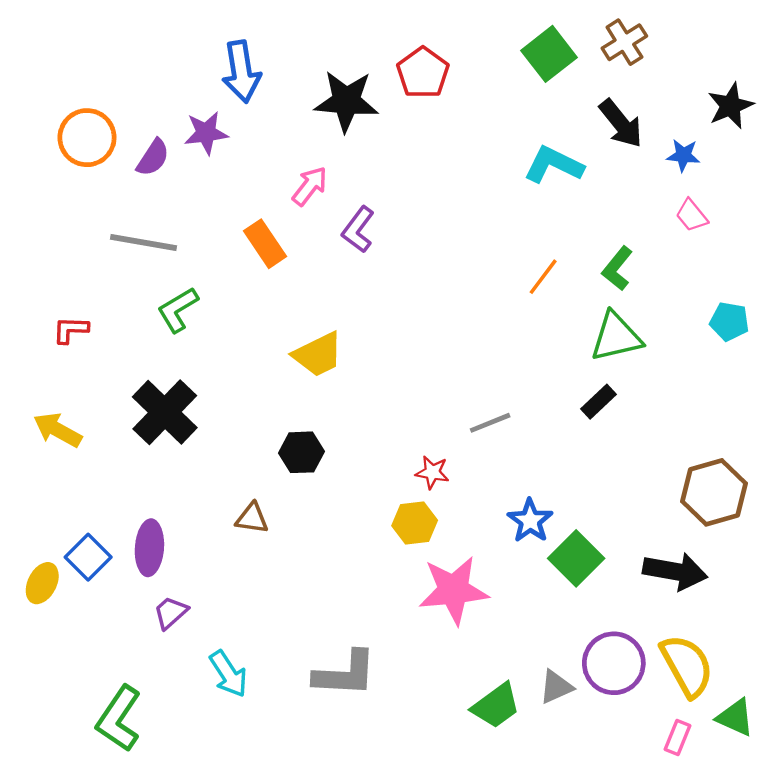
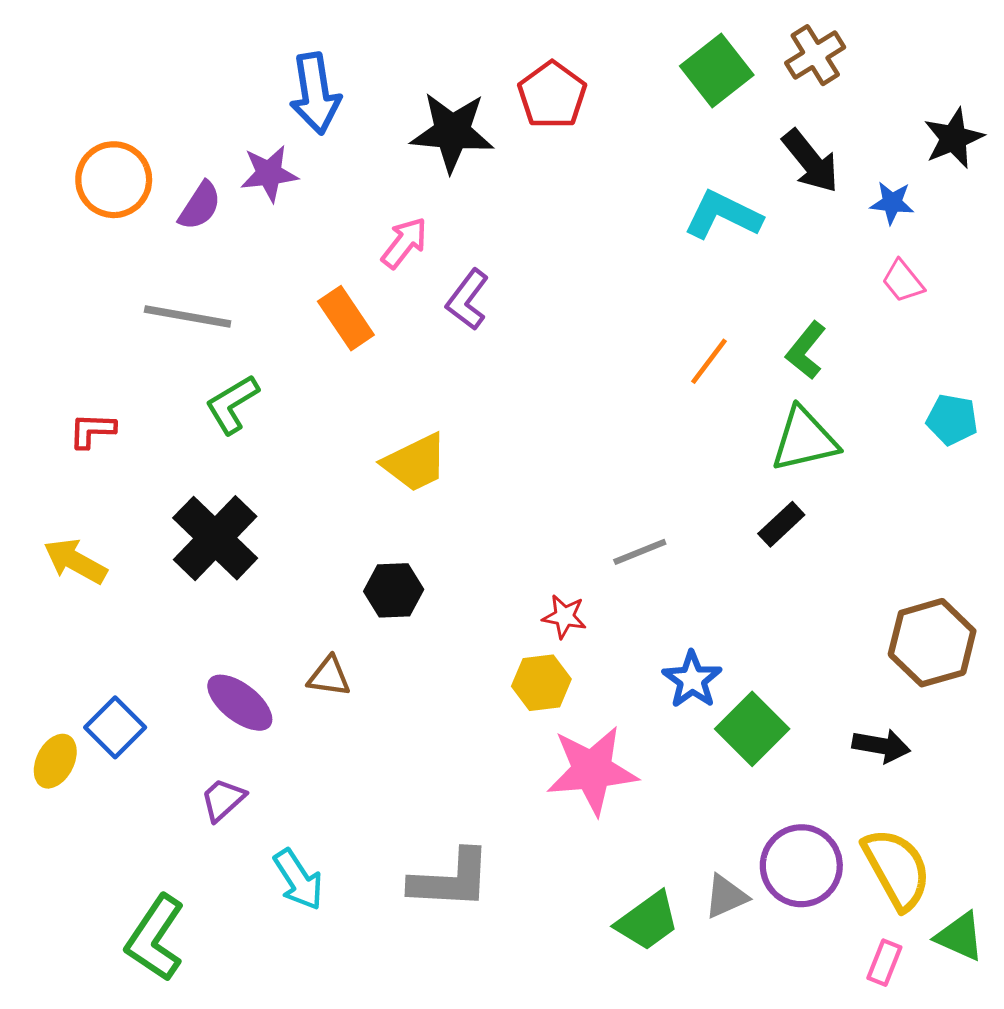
purple ellipse: (149, 548) -> (240, 703), moved, turned -56
black arrow: (675, 571) -> (881, 746), size x0.7

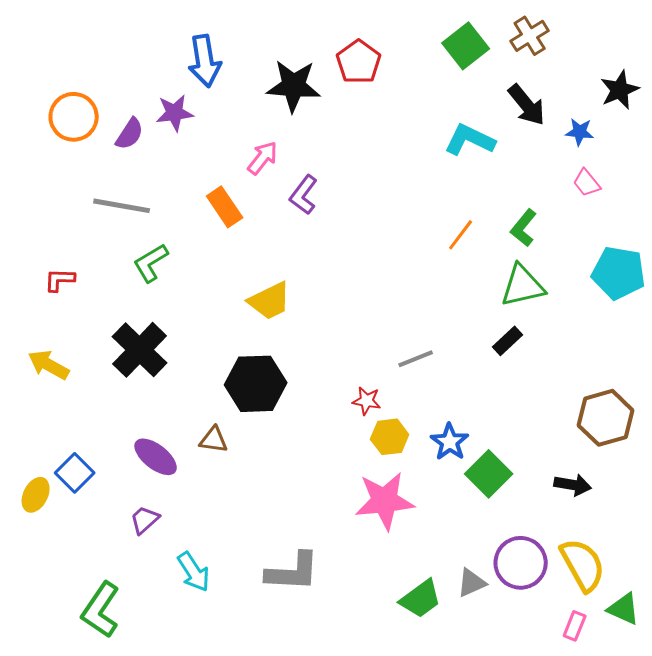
cyan pentagon: (952, 420) -> (619, 273), size x1.6
black hexagon: (394, 590) -> (256, 384), size x1.6
yellow hexagon: (541, 683) -> (390, 437), moved

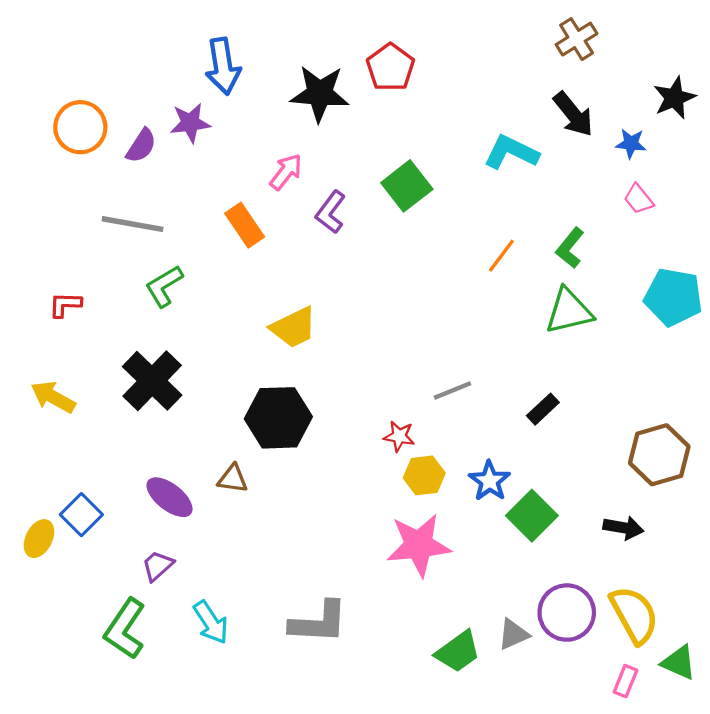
green square: (466, 46) -> (407, 186), moved
black rectangle: (508, 341) -> (543, 409), moved
green L-shape: (101, 610) -> (125, 629), moved

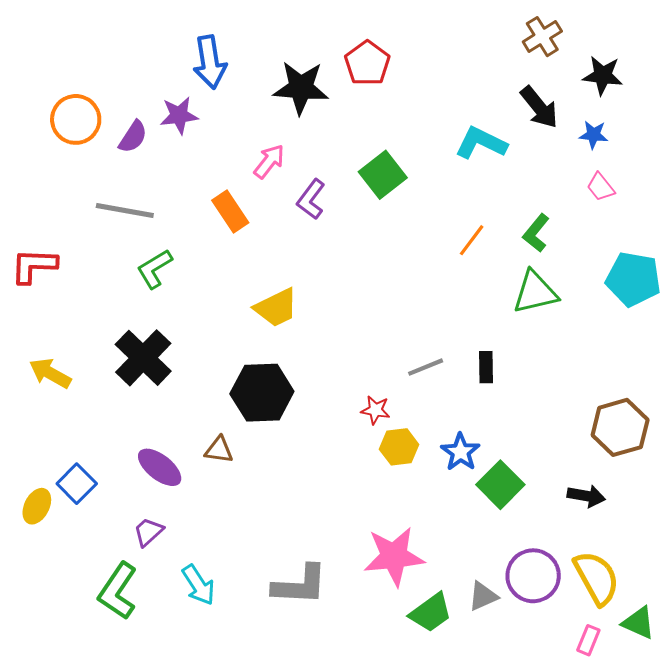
black star: (674, 98) -> (603, 75), moved, turned 30
red L-shape: (65, 305) -> (34, 266), moved, size x1.5
black rectangle: (543, 409) -> (486, 367), moved, turned -48
pink star: (419, 545) -> (394, 556), moved

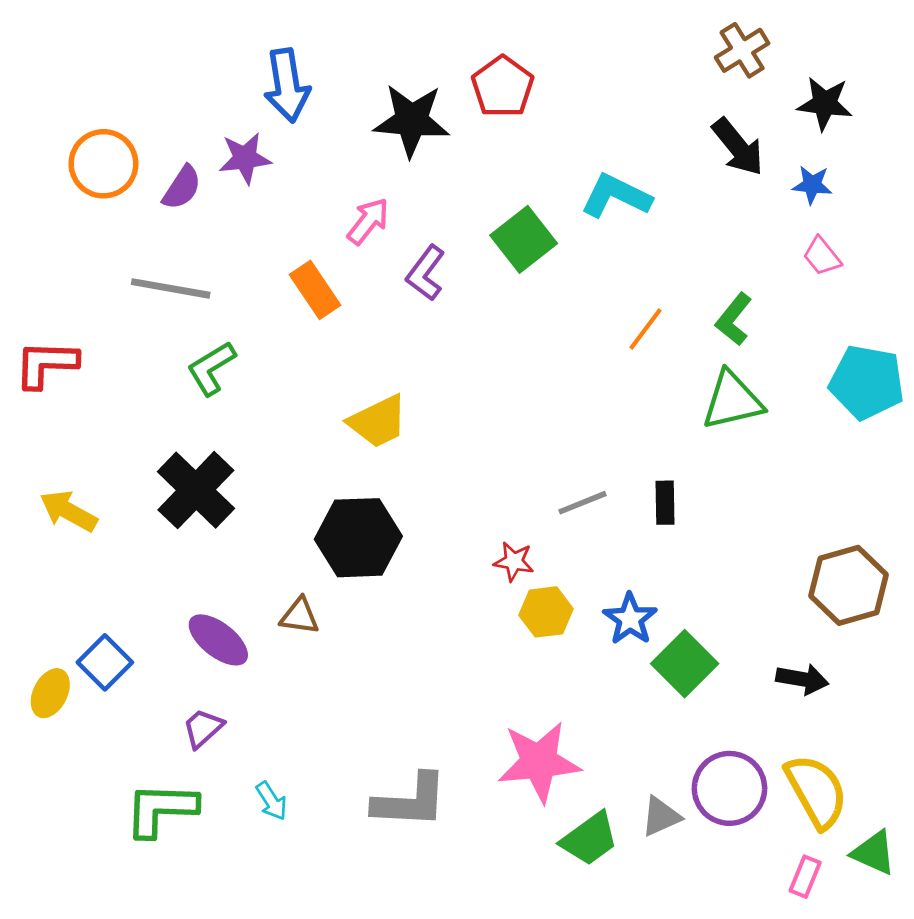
cyan L-shape: (481, 143) -> (616, 196), moved
cyan arrow: (198, 585) -> (272, 801), size x0.7
green L-shape: (118, 591) -> (161, 809), turned 58

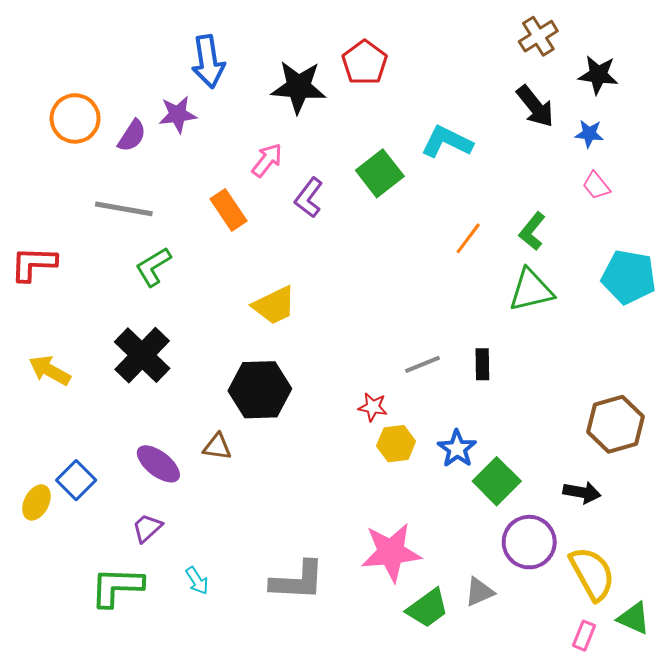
purple circle: (729, 788) -> (529, 542), moved

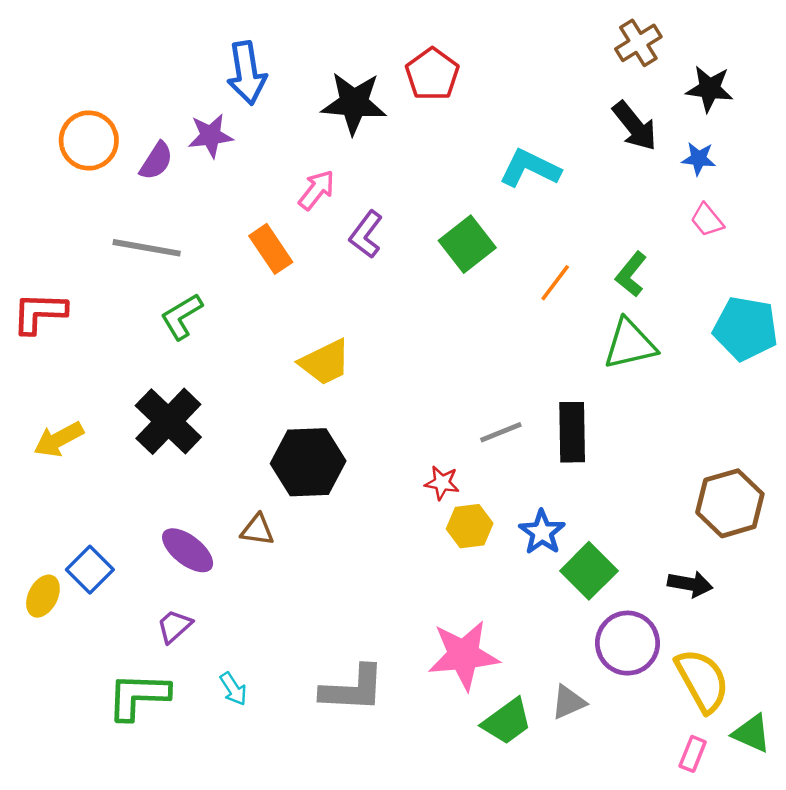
green square: (380, 173) -> (467, 244), moved
black rectangle: (482, 364) -> (572, 432), size x1.6
yellow arrow: (50, 370) -> (59, 439), turned -57

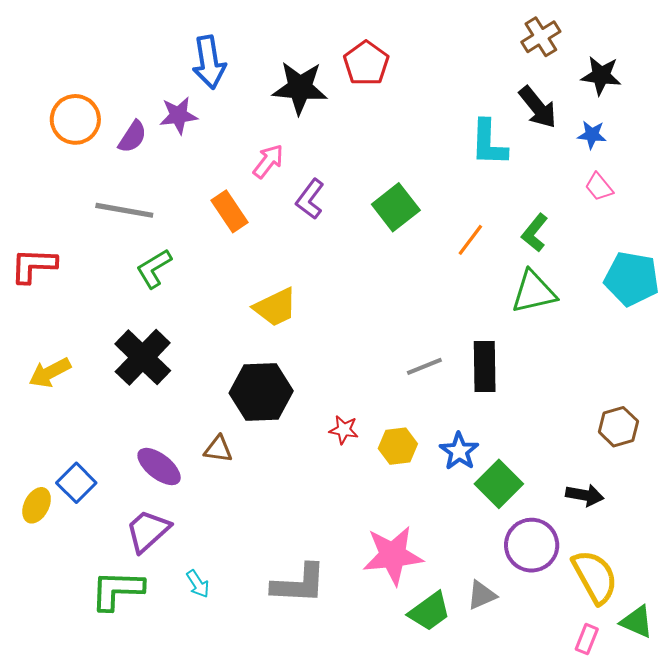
cyan L-shape: (530, 168) -> (489, 143), moved, turned -114
red star: (442, 483) -> (344, 430), moved
brown hexagon: (730, 503) -> (618, 427), size x0.7
purple trapezoid: (174, 626) -> (148, 531), size x1.5

